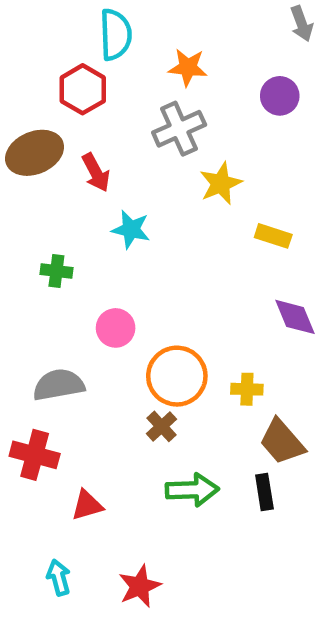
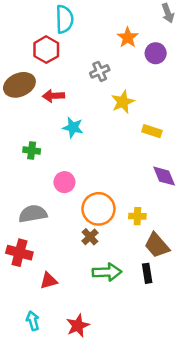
orange star: (188, 67) -> (128, 37), moved, turned 30
gray cross: (179, 129) -> (100, 71), size x0.7
red arrow: (96, 172) -> (53, 96), turned 115

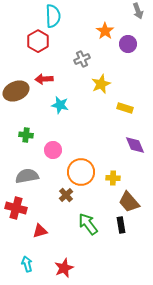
brown ellipse: (19, 85) -> (16, 91), moved
green cross: (32, 151) -> (26, 135), moved
brown cross: (90, 237) -> (66, 195), moved
green arrow: (107, 272) -> (88, 224), turned -125

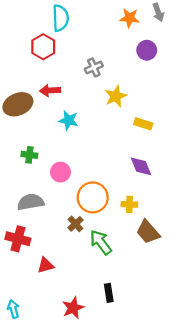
orange star: (105, 31) -> (129, 18), moved, turned -30
purple diamond: (135, 145) -> (141, 166), moved
green arrow: (88, 224) -> (101, 242), moved
black rectangle: (121, 225) -> (109, 293), moved
cyan arrow: (27, 264) -> (13, 309), moved

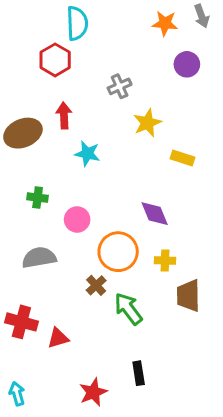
red arrow: (50, 90) -> (64, 116), turned 90
purple diamond: (141, 166) -> (155, 214), moved
brown trapezoid: (148, 232) -> (188, 296), turned 40
red cross: (18, 239) -> (21, 322), moved

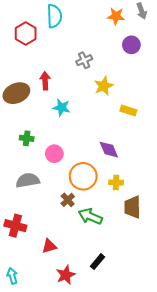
red hexagon: (55, 60) -> (26, 34), moved
green arrow: (128, 309) -> (90, 216), turned -30
red triangle: (58, 338) -> (49, 246), moved
black rectangle: (139, 373) -> (97, 262), turned 49

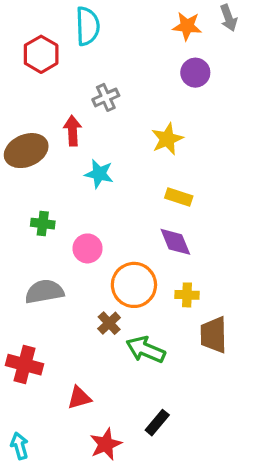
purple circle: (131, 45) -> (195, 73), moved
gray cross: (84, 60) -> (106, 97), moved
yellow rectangle: (128, 111) -> (179, 197), moved

